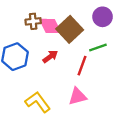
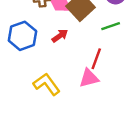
red line: (82, 66) -> (96, 59), moved

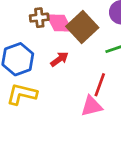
yellow L-shape: (47, 84) -> (22, 94), moved, turned -40

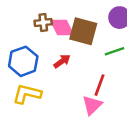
brown square: (82, 27) -> (83, 31), turned -32
pink triangle: (92, 106) -> (92, 105), turned -30

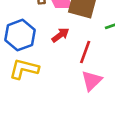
red line: (100, 85) -> (85, 52), moved

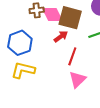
red arrow: (60, 35) -> (61, 37), moved

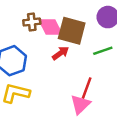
red line: (72, 56) -> (87, 88), moved

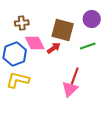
brown cross: (32, 22) -> (22, 23), moved
pink diamond: (50, 27) -> (35, 43), moved

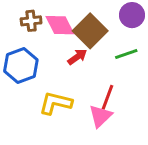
brown square: (63, 30) -> (90, 31), turned 30
pink diamond: (35, 43) -> (60, 25), moved
yellow L-shape: (18, 80) -> (56, 103), moved

